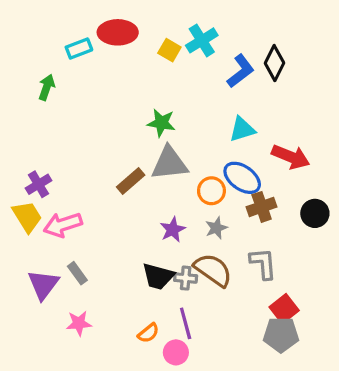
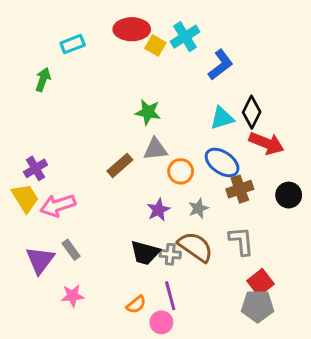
red ellipse: (118, 32) -> (132, 29), moved
black diamond: (274, 63) -> (252, 112), moved
gray triangle: (169, 163) -> (155, 149), size x0.7
orange circle: (211, 191) -> (181, 171), moved

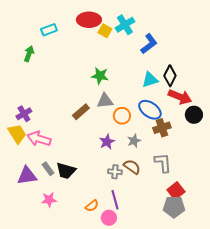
black circle: (289, 195) -> (194, 115), moved
pink arrow: (58, 205) -> (39, 139), turned 35
brown semicircle: (195, 247) -> (132, 167), size x0.7
black trapezoid: (145, 253) -> (66, 171), moved
purple triangle: (40, 260) -> (27, 176), turned 45

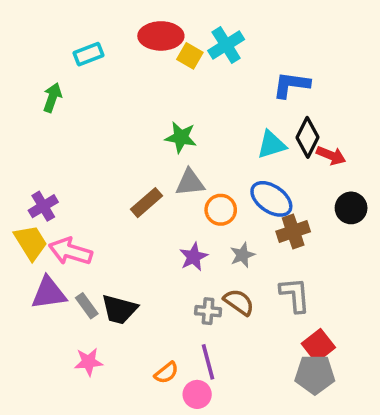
blue L-shape: (149, 44) -> (291, 85), moved, turned -135
red arrow: (180, 97) -> (331, 155), moved, size x0.7
purple triangle: (27, 176) -> (49, 293), moved

